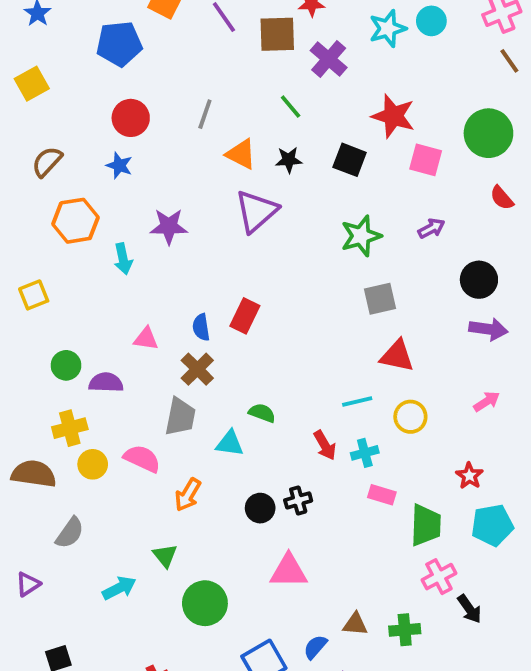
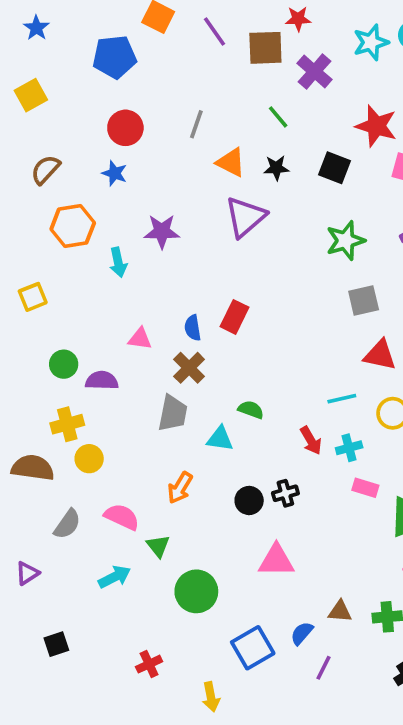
pink semicircle: (142, 459) -> (122, 517), moved

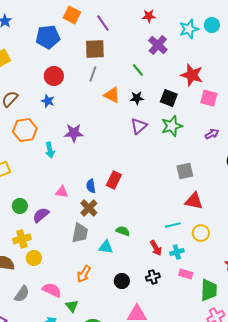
brown square: (265, 48) -> (95, 49), moved
purple triangle: (245, 217) -> (139, 126), moved, size x0.7
green star: (345, 241) -> (172, 126), moved
purple semicircle: (102, 381) -> (41, 215), turned -42
black cross: (285, 493) -> (153, 277), moved

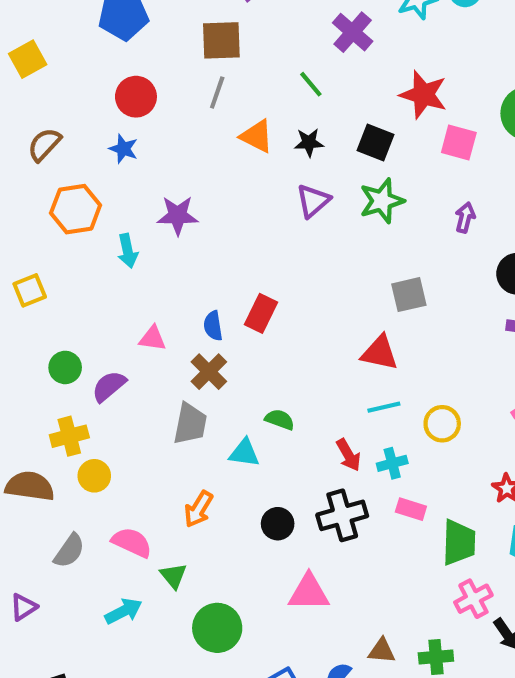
purple arrow: (212, 134) -> (465, 217), turned -48
red triangle: (194, 201) -> (380, 353), moved
black cross: (153, 277) -> (342, 515), size x1.6

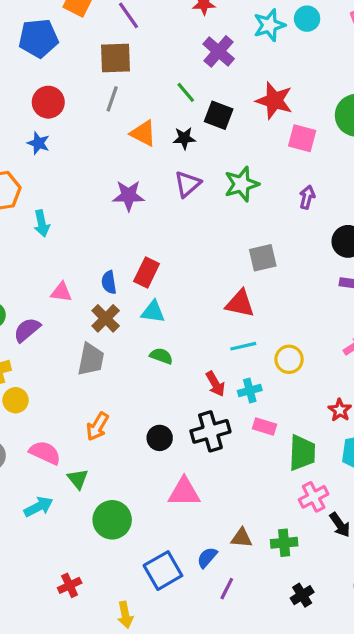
black square: (376, 143) -> (219, 115), moved
purple star: (178, 215) -> (129, 196), moved
cyan triangle: (244, 453) -> (153, 312), moved

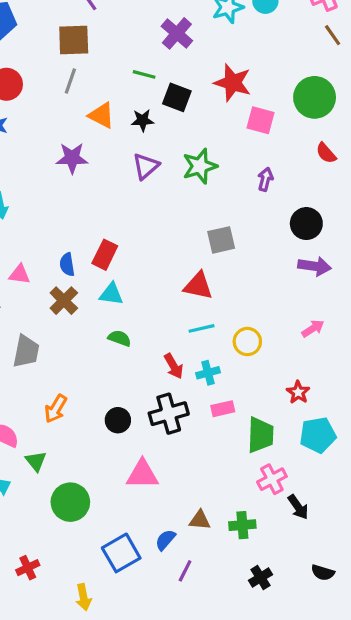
green line: (186, 92) -> (144, 74), turned -35
purple star: (129, 196) -> (72, 158), moved
gray trapezoid: (91, 359) -> (26, 351), moved
pink rectangle: (264, 426) -> (223, 409), turned -30

